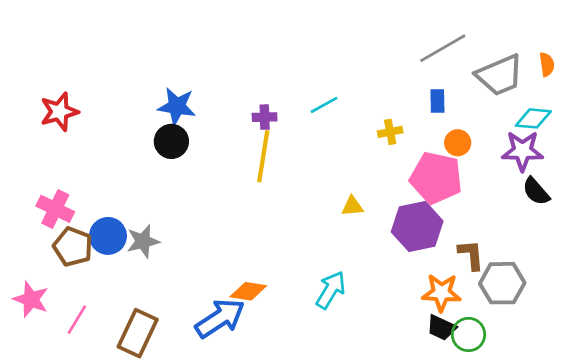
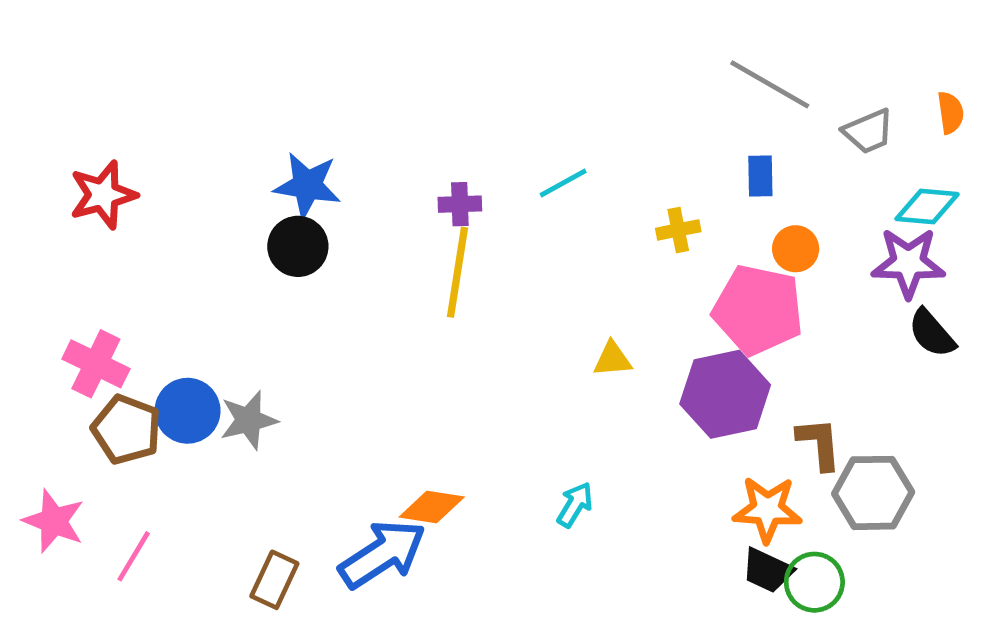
gray line: (443, 48) -> (770, 84), turned 60
gray trapezoid: (500, 75) -> (868, 131), size x0.6
cyan arrow: (331, 290) -> (575, 505), size x0.7
brown rectangle: (138, 333) -> (274, 580), moved, size x0.7

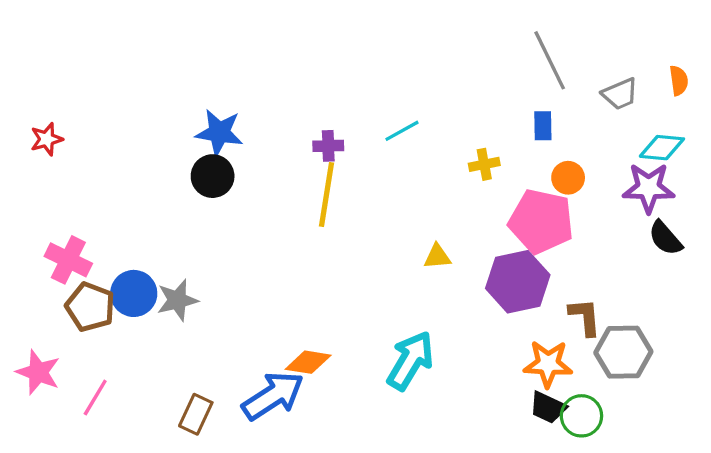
gray line: (770, 84) -> (550, 60), turned 34
red star: (103, 195) -> (47, 139), moved, size x0.7
cyan arrow: (575, 505) -> (410, 361), size x1.8

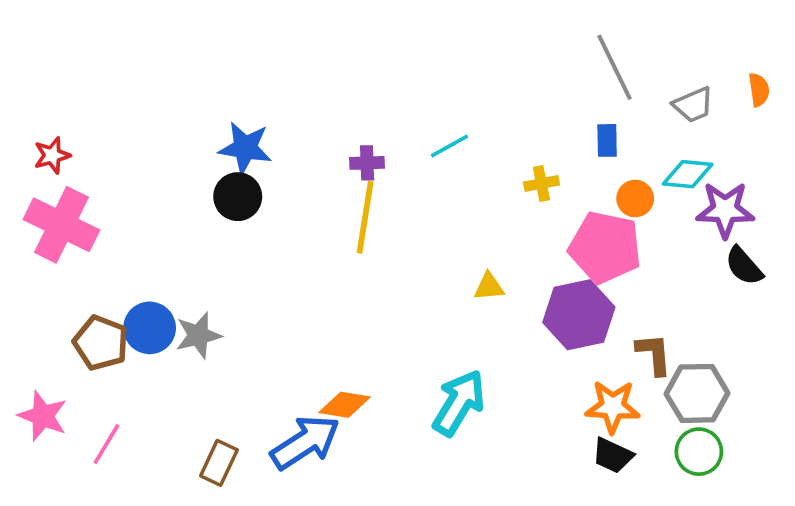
cyan diamond: (662, 148) -> (688, 174), moved
pink cross: (68, 260) -> (61, 225), moved, size x1.4
green circle: (581, 416) -> (699, 452), moved

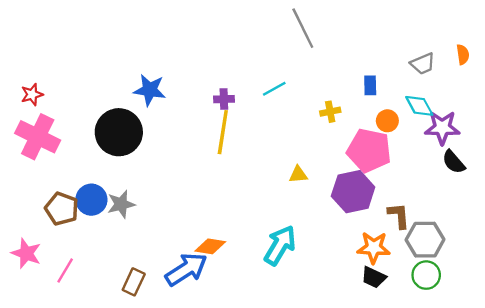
gray line: (615, 67) -> (303, 28), moved
cyan diamond: (688, 174) -> (419, 106), turned 56
black circle: (238, 197) -> (119, 132), moved, size x1.6

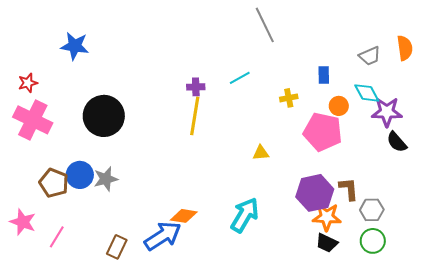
orange semicircle: (463, 55) -> (405, 48), size x1.4
blue star: (150, 90) -> (75, 46), moved
purple hexagon: (353, 192) -> (315, 193), moved
gray hexagon: (425, 240) -> (372, 210), size x0.7

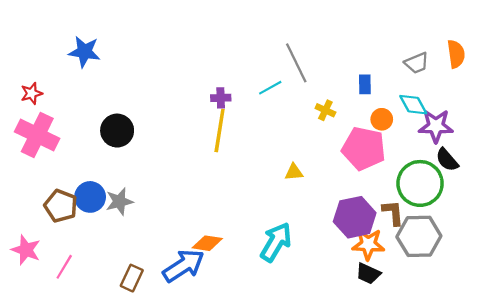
gray line: (265, 25) -> (296, 63), moved
yellow cross: (289, 98) -> (325, 110), turned 36
black circle: (104, 116) -> (117, 131), size x0.7
gray hexagon: (372, 210) -> (419, 236), size x1.6
green circle: (373, 241) -> (420, 183), moved, size x1.6

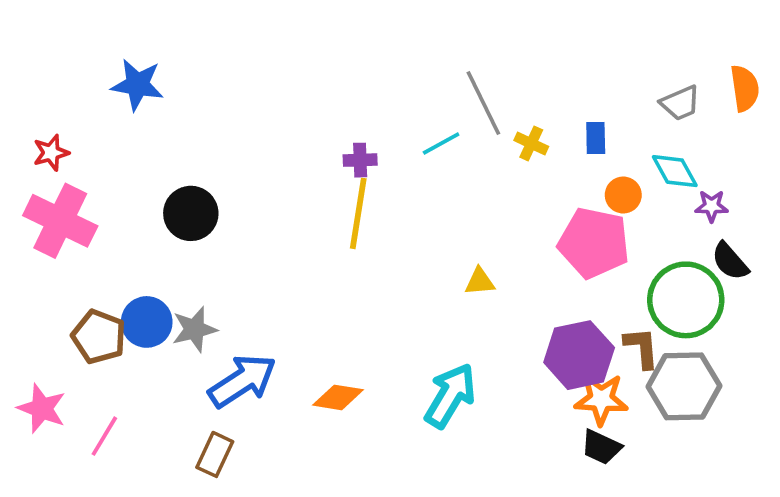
yellow cross: (325, 110) -> (531, 143), moved
purple star: (436, 126) -> (712, 206), size x0.6
blue arrow: (184, 266) -> (242, 381), moved

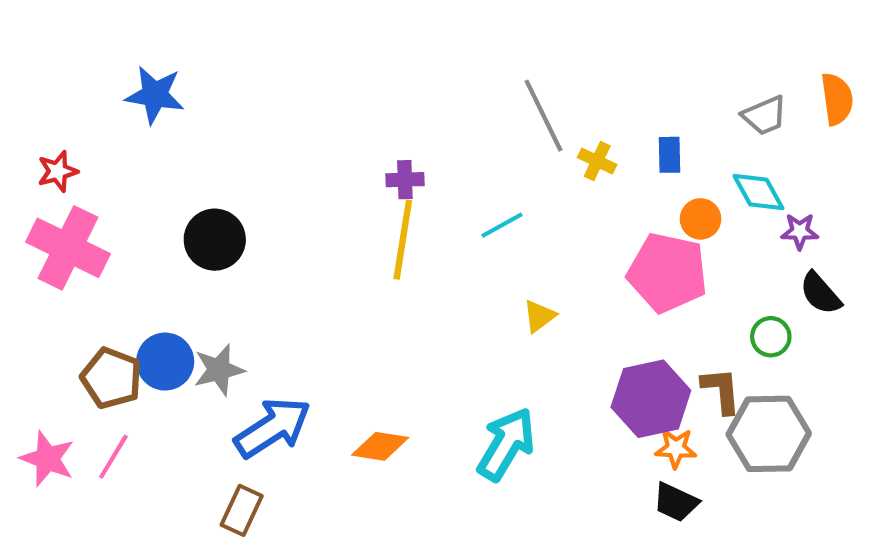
cyan line: (441, 143) -> (502, 225), moved
yellow triangle: (480, 281) -> (539, 316), turned -32
green circle: (686, 300) -> (771, 337), size x0.5
orange star: (601, 399) -> (676, 448), size x0.7
pink line: (104, 436) -> (113, 457), moved

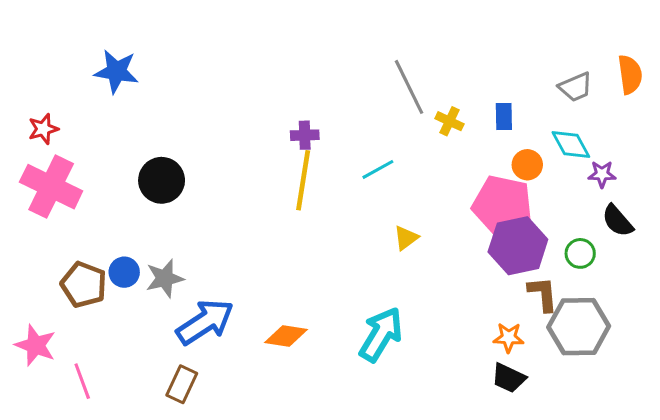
blue circle: (165, 362) -> (124, 272), size x0.7
purple hexagon: (651, 399) -> (518, 246), moved
pink line: (113, 457) -> (82, 381), moved, turned -51

